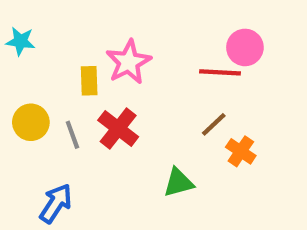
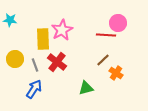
yellow rectangle: (89, 81) -> (43, 39), size x1.5
blue arrow: (56, 203) -> (34, 89), moved

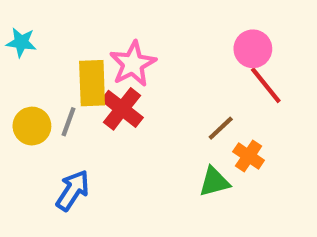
red line: (106, 35) -> (266, 85), moved, turned 48
red cross: (57, 62) -> (122, 109), moved
gray line: (35, 65) -> (68, 122), moved, turned 40
green triangle: (86, 88) -> (214, 182), moved

